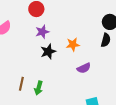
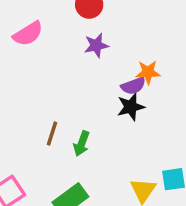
black star: (48, 52) -> (131, 107), moved
purple semicircle: (84, 68) -> (133, 86), moved

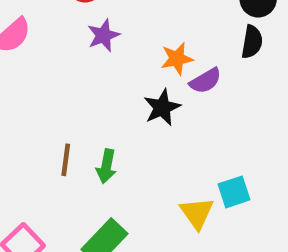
purple semicircle: (133, 86) -> (205, 81), moved

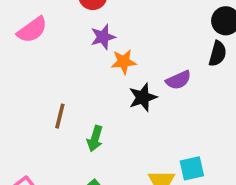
orange star: (177, 59) -> (124, 62), moved
brown line: (66, 160) -> (60, 116), moved

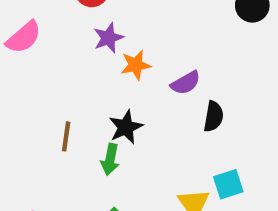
black semicircle: (218, 54) -> (214, 116), moved
purple semicircle: (178, 80) -> (186, 83), moved
black star: (143, 97) -> (126, 127), moved

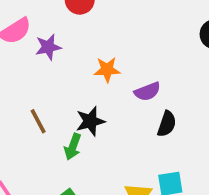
purple star: (108, 38) -> (48, 47), moved
brown line: (66, 136) -> (38, 121), turned -45

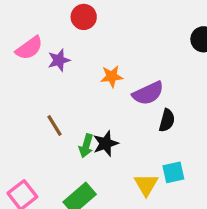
purple semicircle: (147, 92) -> (148, 93), size x1.4
black star: (90, 121) -> (106, 144), moved

